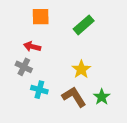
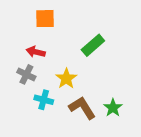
green rectangle: (84, 25) -> (93, 45), moved
yellow star: (81, 69) -> (66, 78), moved

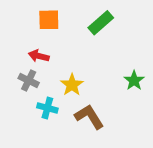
green rectangle: (93, 45) -> (101, 23), moved
green star: (113, 108) -> (134, 81), moved

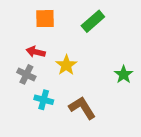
yellow star: (72, 85) -> (66, 65), moved

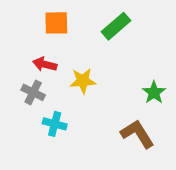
yellow star: (66, 65) -> (83, 81), turned 30
brown L-shape: (82, 108) -> (137, 134), moved

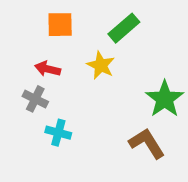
yellow star: (83, 81) -> (101, 65), moved, turned 30
green star: (154, 92) -> (165, 99), size x1.5

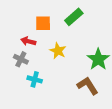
orange square: (60, 25) -> (43, 23), moved
yellow star: (101, 65) -> (58, 51), moved

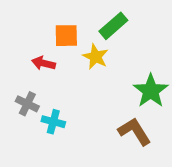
yellow star: (58, 51) -> (96, 57), moved
gray cross: (21, 59) -> (27, 104), moved

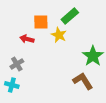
gray cross: (27, 104) -> (17, 64), turned 32
cyan cross: (53, 122) -> (12, 85), moved

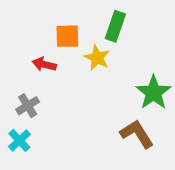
green rectangle: (70, 16) -> (115, 26), turned -30
cyan cross: (12, 85) -> (19, 140), turned 32

